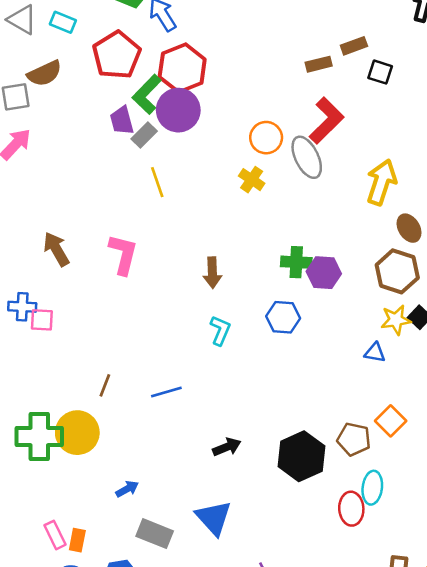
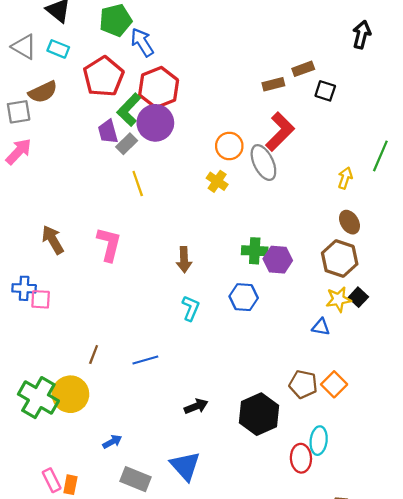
yellow arrow: (381, 182) -> (345, 178), moved, size x0.6
green cross: (39, 437) -> (38, 398), turned 30
brown pentagon: (354, 439) -> (303, 384), moved

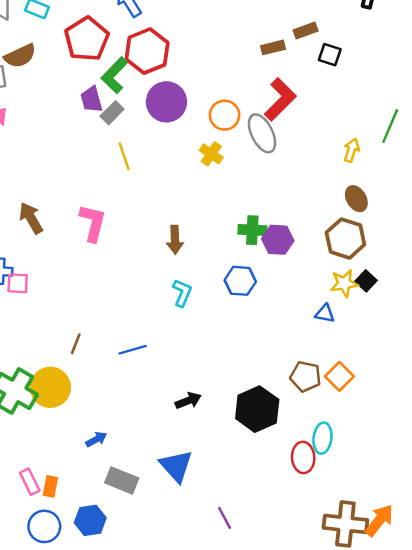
purple circle: (155, 123) -> (166, 102), moved

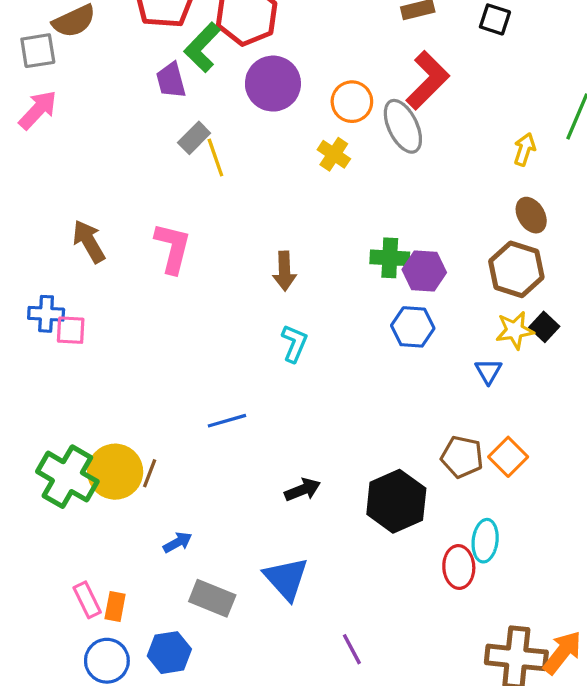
gray rectangle: (112, 113) -> (194, 138), moved
blue hexagon: (240, 281) -> (413, 327), moved
blue triangle: (325, 314) -> (488, 371), turned 50
brown line: (76, 344) -> (150, 473), moved

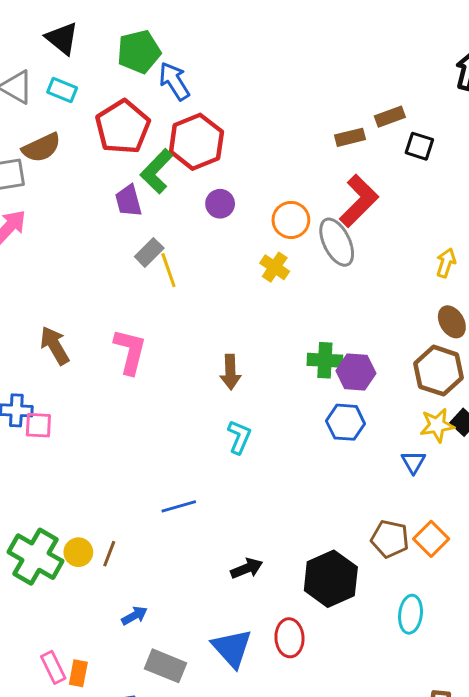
purple circle: (273, 84) -> (220, 204), size x0.6
yellow circle: (115, 472) -> (78, 552), size x0.6
red ellipse: (459, 567) -> (289, 638), moved

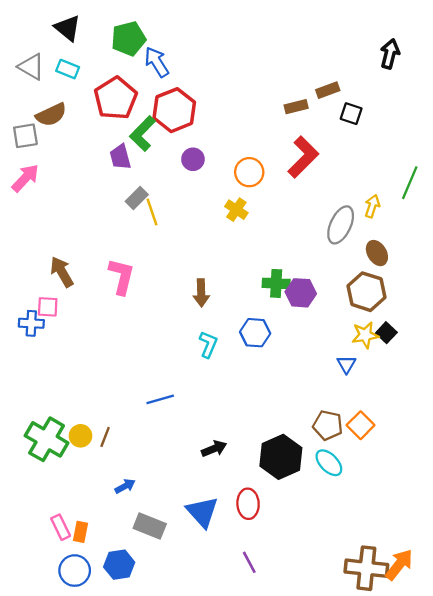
gray ellipse: (337, 242) -> (341, 225), moved, turned 51
blue hexagon: (346, 422) -> (255, 333), moved
pink square: (38, 425) -> (48, 307), moved
cyan ellipse: (411, 614) -> (329, 463), moved, turned -52

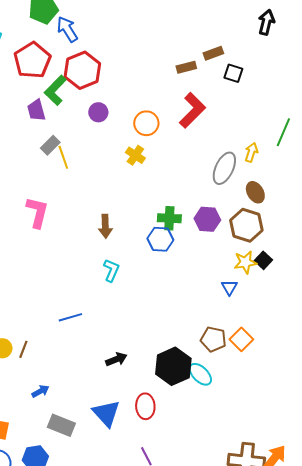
purple hexagon: (301, 293) -> (207, 219), moved
blue hexagon: (255, 333) -> (160, 239), moved
cyan ellipse: (329, 463) -> (200, 374), moved

